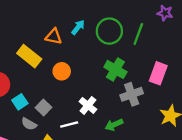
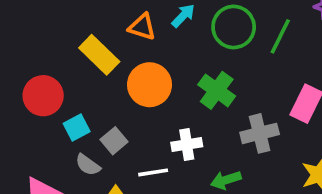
green cross: (115, 69) -> (217, 90), moved
orange circle: (62, 71) -> (150, 85), size x1.5
white cross: (88, 105) -> (187, 144), turned 36

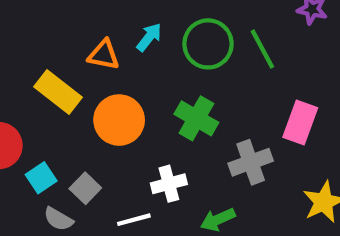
green line: (280, 36) -> (262, 49), turned -48

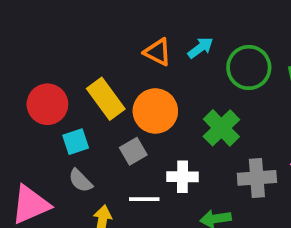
yellow rectangle: (58, 92) -> (106, 99), moved
gray square: (85, 188) -> (133, 151), moved

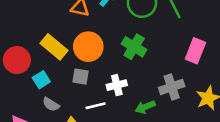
gray square: (133, 151) -> (81, 77), turned -36
gray cross: (257, 178) -> (172, 87), moved

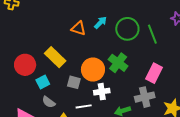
orange circle: (88, 47) -> (93, 70), moved
pink rectangle: (195, 51) -> (154, 73), moved

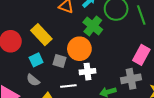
green cross: (118, 63) -> (93, 26), moved
cyan square: (43, 82) -> (36, 60), moved

